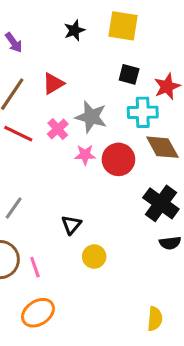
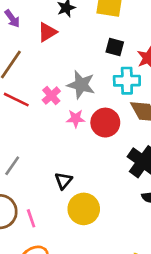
red triangle: (53, 83) -> (47, 32), moved
yellow circle: (94, 257) -> (84, 209), size x1.5

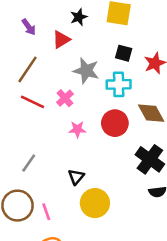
cyan cross: (127, 81) -> (119, 84), moved
gray star: (81, 85) -> (86, 71), moved
pink star: (76, 118) -> (77, 129), moved

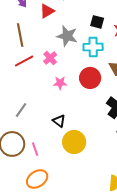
brown line: (27, 69) -> (20, 35), turned -45
red line: (32, 102) -> (24, 61), turned -54
black triangle: (76, 177) -> (59, 121), turned -32

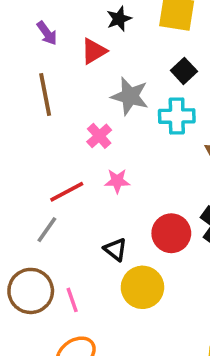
black square: (97, 22) -> (184, 71), turned 32
red line: (24, 61) -> (67, 192), moved
red circle: (90, 78) -> (171, 233), moved

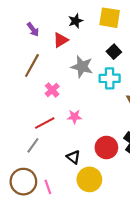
brown line: (45, 94) -> (32, 66), turned 40
pink cross: (99, 136) -> (52, 90), moved

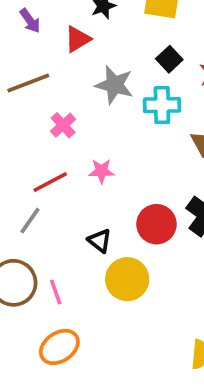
brown line: (32, 66) -> (28, 83), turned 40

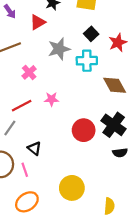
gray star: (114, 85) -> (59, 49), turned -30
black triangle: (100, 241) -> (34, 148), moved
yellow circle: (127, 279) -> (72, 188), moved

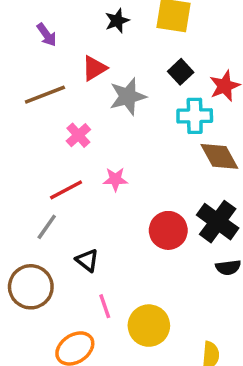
red triangle: (38, 22) -> (94, 68), moved
cyan cross: (87, 61) -> (195, 116), moved
pink line: (25, 170) -> (105, 306), moved

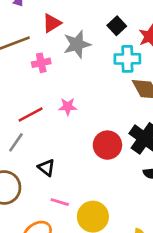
pink cross: (78, 135) -> (41, 63), moved, turned 30
pink line: (105, 306) -> (60, 202), turned -54

